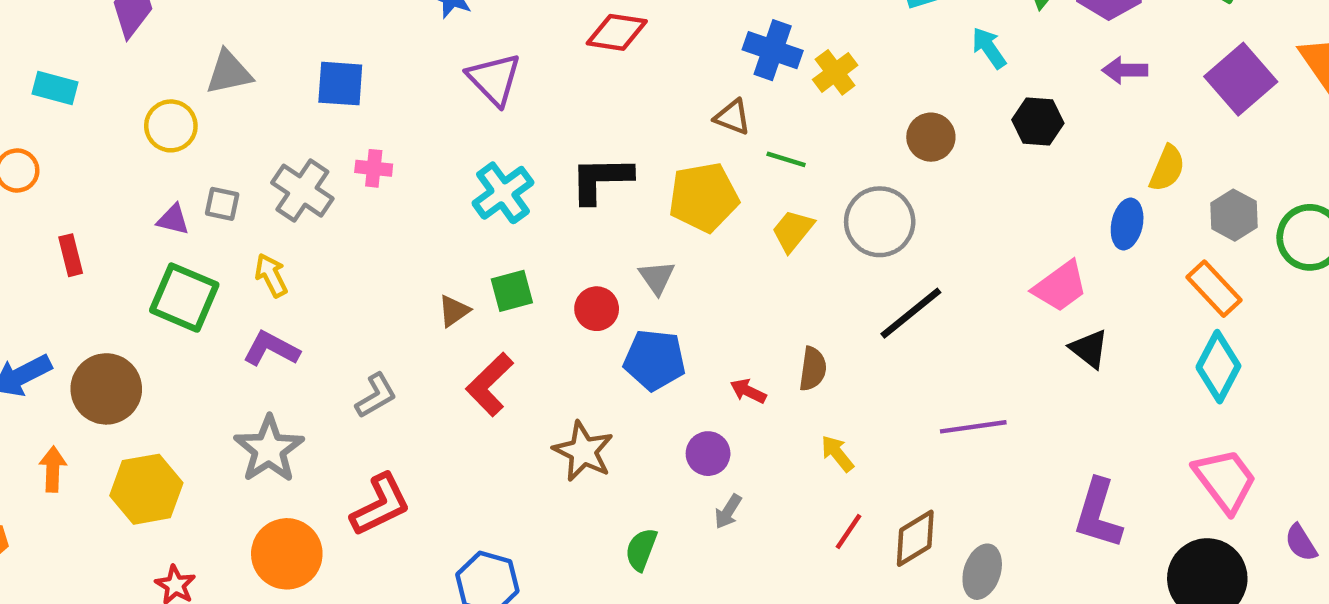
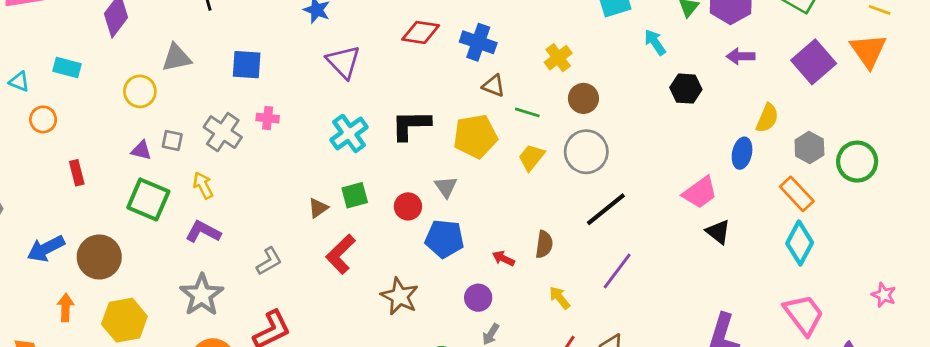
blue cross: (773, 50) -> (478, 42), moved
brown circle: (931, 137) -> (583, 98), moved
purple line: (973, 427) -> (617, 271), moved, turned -45

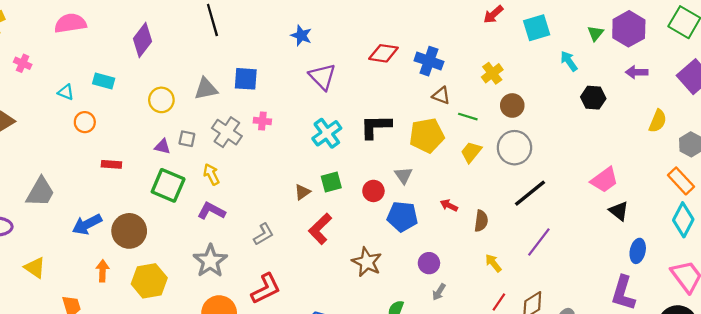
gray triangle: (176, 58) -> (206, 89), moved
blue ellipse: (742, 153) -> (638, 251), moved
red rectangle: (77, 173) -> (111, 164), turned -72
red arrow: (503, 258) -> (449, 205), moved

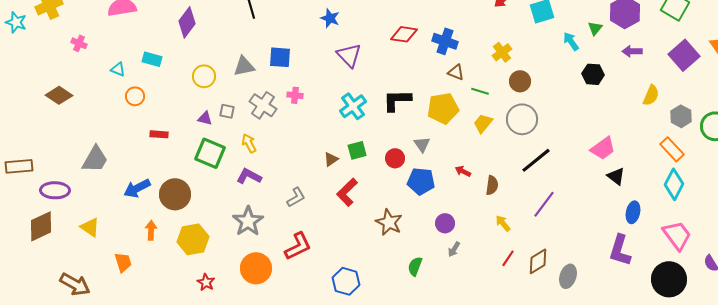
green triangle: (596, 33) -> (595, 28), moved

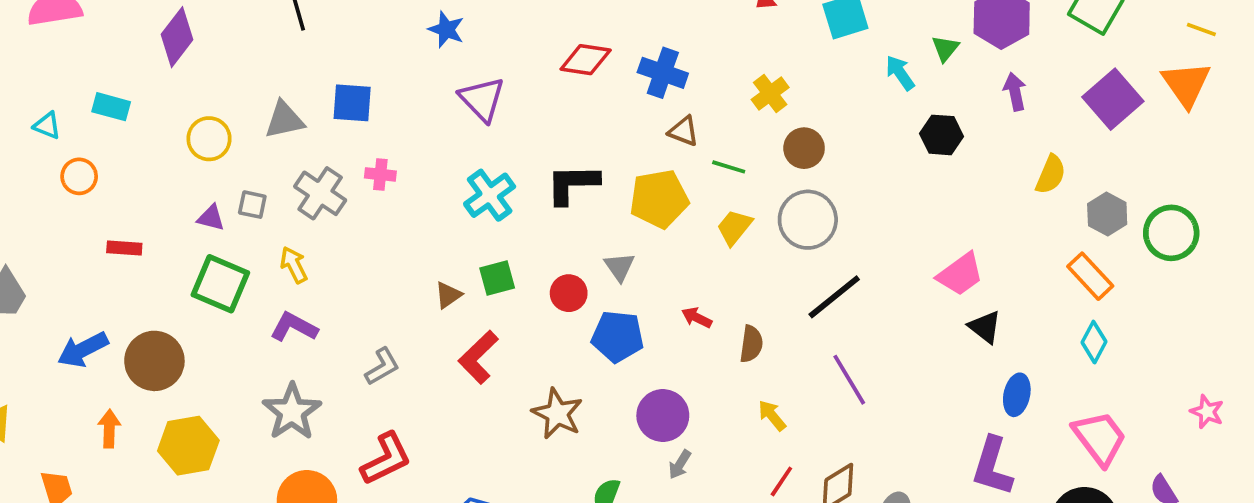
purple arrow: (632, 51) -> (1015, 92), turned 78
cyan diamond: (674, 184) -> (1094, 342), size x0.7
purple line: (544, 204) -> (849, 380), turned -68
purple circle: (445, 223) -> (663, 416), size x1.4

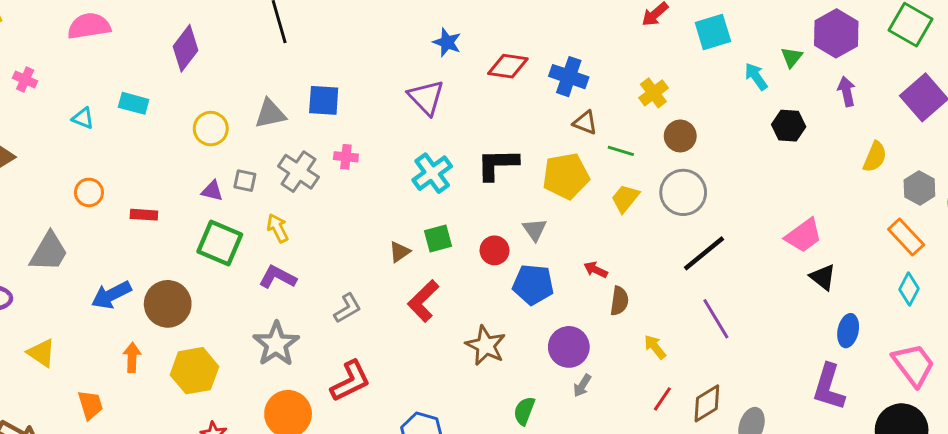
blue star: (446, 30) -> (447, 42), moved
orange circle: (79, 176) -> (89, 192), moved
brown semicircle: (751, 344) -> (619, 301), moved

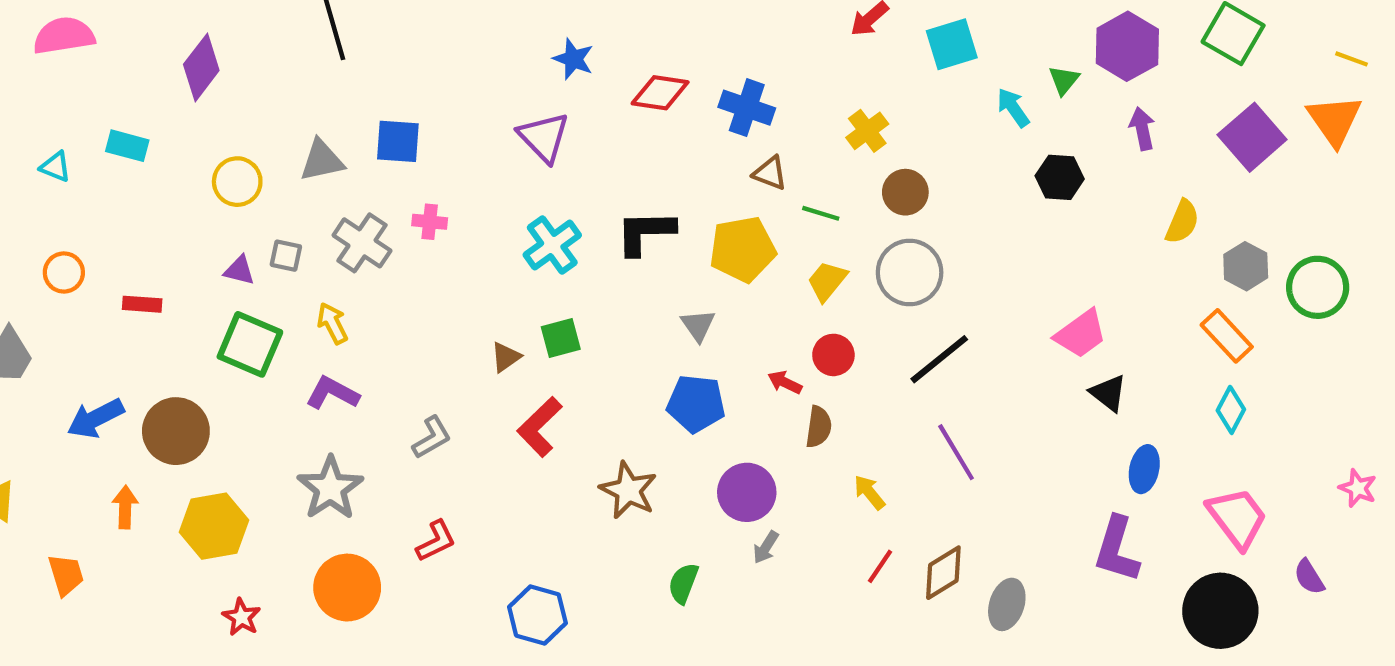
red circle: (495, 250) -> (833, 355), moved
red L-shape: (350, 381) -> (436, 541), size x0.7

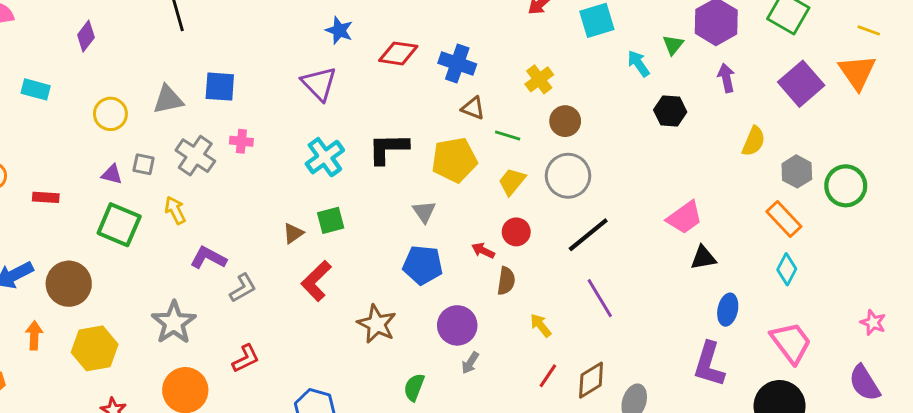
purple diamond: (201, 67) -> (86, 36), size x0.7
purple L-shape: (332, 393) -> (208, 258), moved
black triangle: (1108, 393) -> (703, 258), turned -48
purple semicircle: (1309, 577) -> (864, 383), moved, size x1.5

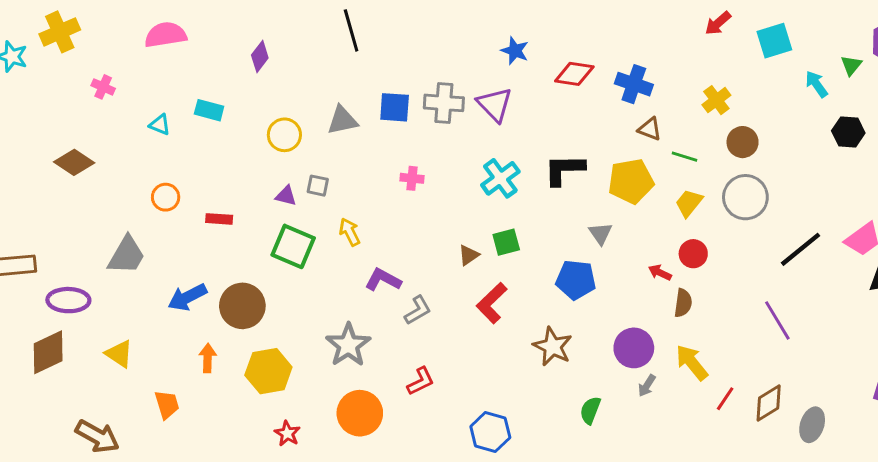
pink cross: (241, 141) -> (412, 178), moved
gray cross: (195, 156) -> (444, 103), moved, turned -30
black line: (588, 235) -> (801, 249), moved
blue pentagon: (423, 265) -> (576, 280), moved
yellow arrow: (541, 325) -> (692, 362), moved, size x1.5

